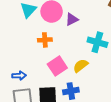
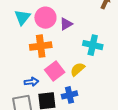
orange cross: (45, 40) -> (41, 46), size x1.5
blue arrow: (19, 76) -> (31, 82), moved

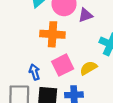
blue arrow: (31, 82) -> (34, 72), turned -112

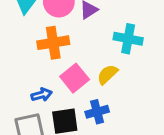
blue arrow: (34, 72) -> (42, 95), turned 105

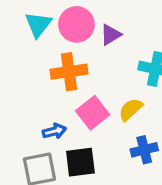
blue cross: (97, 112) -> (144, 150), moved

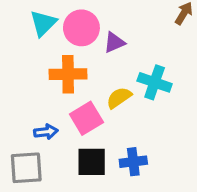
yellow semicircle: (131, 109) -> (119, 98), moved
black square: (80, 162) -> (92, 162), moved

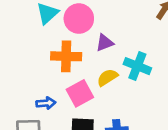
purple triangle: (114, 42) -> (105, 43), moved

